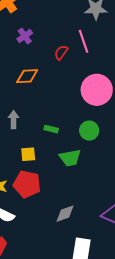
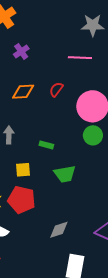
pink line: (84, 41) -> (80, 58), turned -70
red semicircle: (61, 52) -> (56, 89), moved
green circle: (89, 131) -> (93, 135), moved

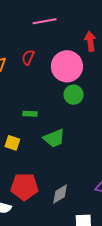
yellow square: (23, 170) -> (12, 143), turned 35
red pentagon: (21, 200) -> (24, 187), moved

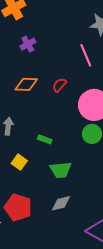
pink line: (45, 21) -> (86, 55), turned 60
gray diamond: (60, 194) -> (61, 203), moved

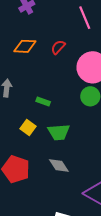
yellow square: (19, 162) -> (28, 128), moved
gray diamond: (61, 203) -> (59, 165), turned 70

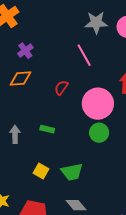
orange diamond: (25, 46) -> (21, 78), moved
green rectangle: (43, 102) -> (47, 129), moved

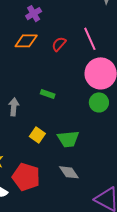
pink line: (84, 55) -> (90, 39), moved
red semicircle: (61, 88) -> (59, 44), moved
gray arrow: (15, 134) -> (14, 107), moved

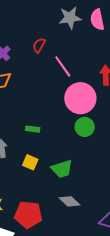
red semicircle: (59, 44) -> (39, 45), moved
yellow square: (37, 135) -> (30, 162), moved

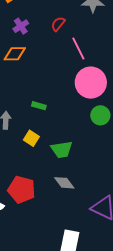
green circle: (85, 127) -> (100, 115), moved

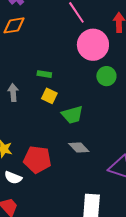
yellow square: (31, 138) -> (49, 96), moved

